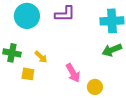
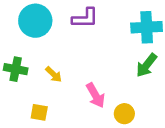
green arrow: (112, 50) -> (147, 65), turned -30
yellow square: (28, 74) -> (39, 112), moved

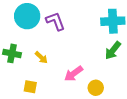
purple L-shape: (85, 18) -> (55, 21), moved, turned -110
pink arrow: (96, 95) -> (74, 74), turned 84

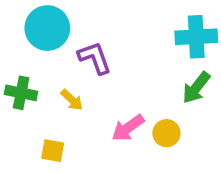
purple L-shape: (55, 21) -> (95, 58), moved
yellow circle: (96, 88) -> (166, 133), moved

